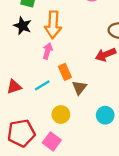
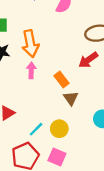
orange rectangle: (65, 72) -> (62, 80), moved
cyan line: (42, 85) -> (36, 129), moved

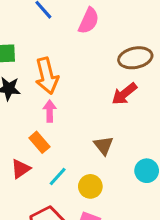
orange rectangle: (62, 80) -> (39, 142), moved
cyan line: (36, 129) -> (58, 176), moved

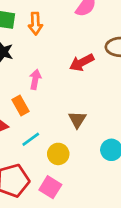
orange arrow: (47, 76) -> (35, 24), moved, size x0.7
red arrow: (124, 94) -> (82, 63), moved

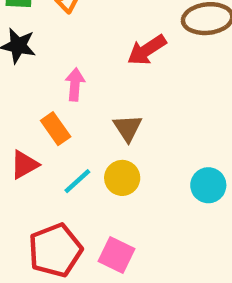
brown triangle: (77, 120) -> (128, 128), moved
yellow circle: (58, 154) -> (122, 178), moved

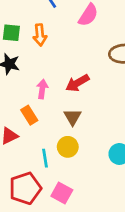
red arrow: (147, 50) -> (77, 83), moved
cyan line: (77, 181) -> (45, 158), moved, turned -60

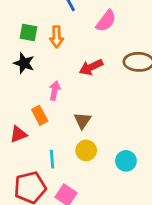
red arrow: (77, 83) -> (91, 67), moved
yellow circle: (68, 147) -> (86, 150), moved

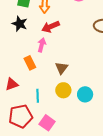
red arrow: (91, 67) -> (50, 27), moved
red triangle: (18, 134) -> (12, 84), moved
cyan circle: (126, 161) -> (85, 94), moved

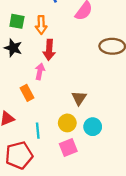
red arrow: (50, 27) -> (49, 50), turned -60
brown triangle: (62, 68) -> (79, 98), moved
pink square: (47, 123) -> (68, 147), moved, turned 35

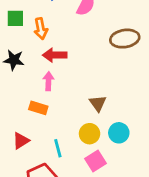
green square: (17, 21) -> (15, 18), moved
red arrow: (49, 50) -> (55, 55), turned 96
orange rectangle: (27, 93) -> (38, 108), turned -35

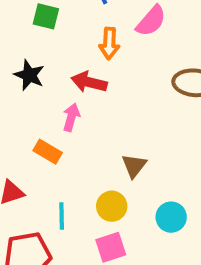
orange arrow: (41, 29) -> (109, 43), moved
cyan circle: (119, 133) -> (171, 217), moved

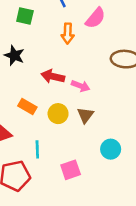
red arrow: (89, 82) -> (53, 76), moved
pink arrow: (71, 117) -> (81, 86), moved, turned 96
yellow circle: (112, 206) -> (58, 114), moved

